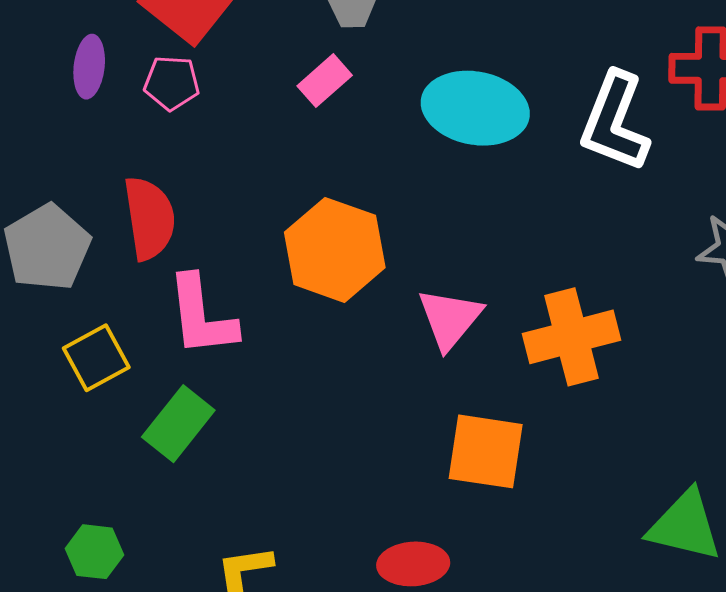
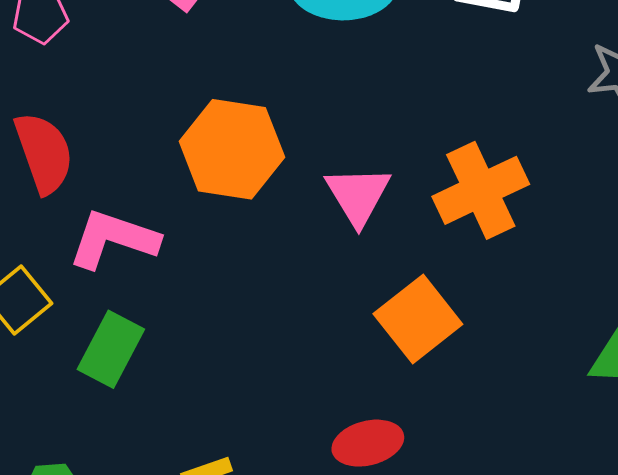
pink L-shape: (202, 316) -> (113, 239), turned 126
orange square: (486, 451) -> (418, 319), turned -36

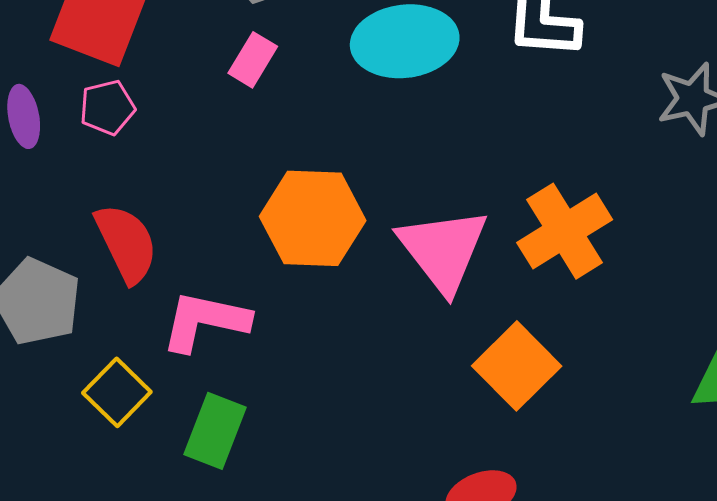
pink triangle: (358, 195) -> (443, 250), size x1.4

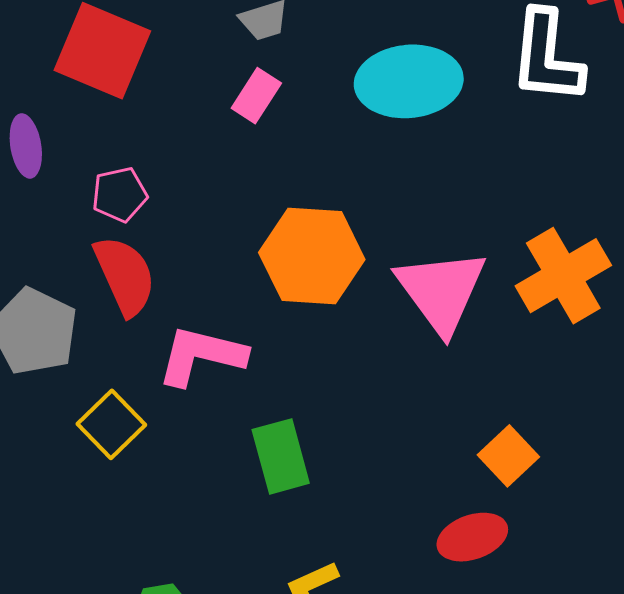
pink pentagon: (107, 108) -> (120, 195), moved
orange square: (517, 366) -> (508, 456), moved, size x0.7
green rectangle: (215, 431) -> (281, 456), moved, turned -38

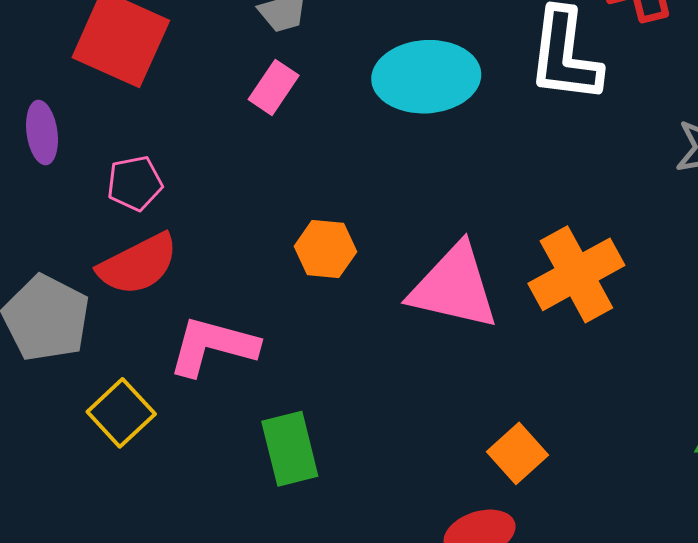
orange hexagon: (312, 256) -> (325, 249), size x0.6
red semicircle: (125, 276) -> (138, 264), turned 86
pink triangle: (441, 291) -> (454, 287), turned -42

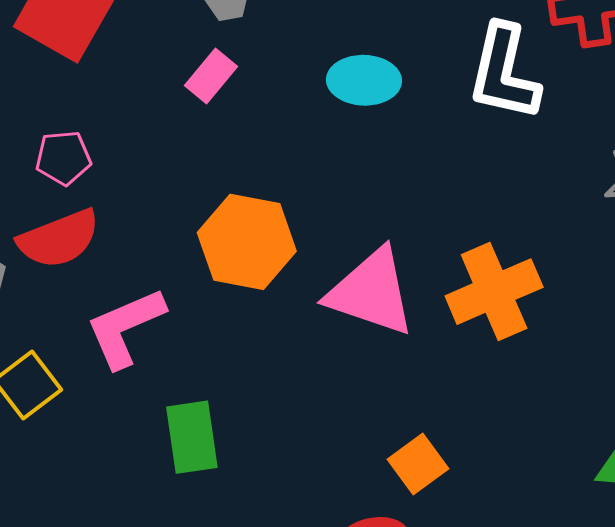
cyan ellipse: (426, 77) -> (364, 80), size x0.7
orange hexagon: (325, 249) -> (247, 242), size x1.6
pink L-shape: (213, 346) -> (125, 328), turned -44

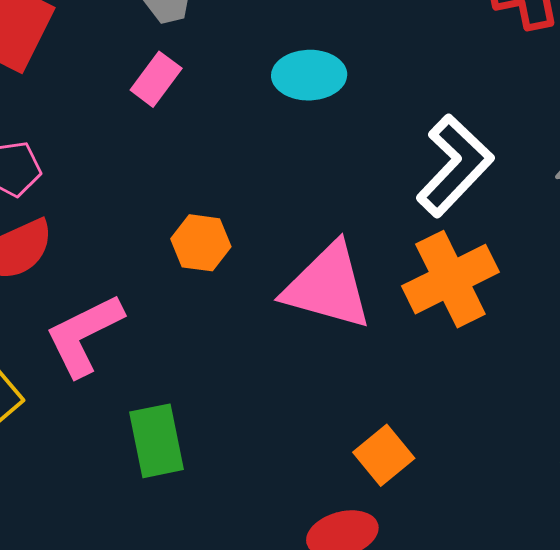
white L-shape: (504, 73) -> (455, 166), moved, turned -146
orange hexagon: (247, 242) -> (201, 243), size x0.6

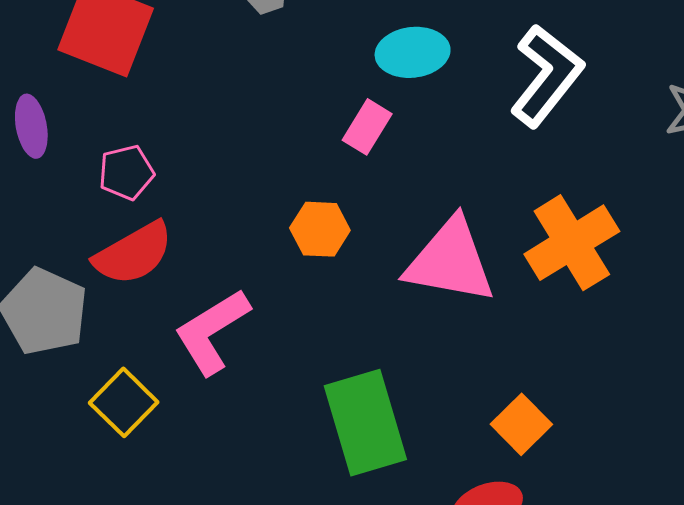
pink rectangle: (156, 79) -> (367, 127), moved
white L-shape: (455, 166) -> (547, 76), moved
green rectangle: (157, 441) -> (365, 423), moved, size x1.4

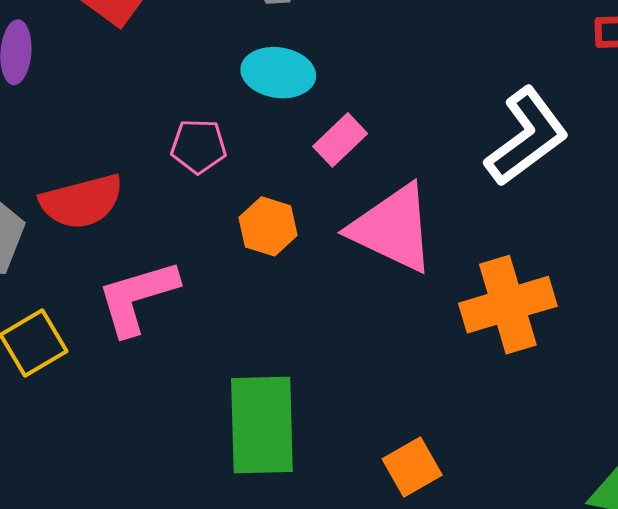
cyan ellipse: (413, 52) -> (278, 73), moved
pink pentagon: (126, 173) -> (199, 146), moved
pink triangle: (450, 261) -> (393, 228), moved

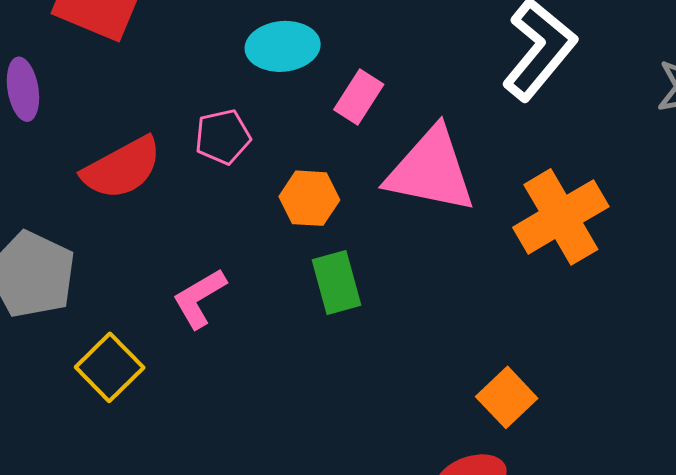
red semicircle: (82, 202) -> (122, 168), moved
pink L-shape: (137, 297) -> (199, 298), size x0.7
green rectangle: (262, 425) -> (336, 282), moved, size x0.6

